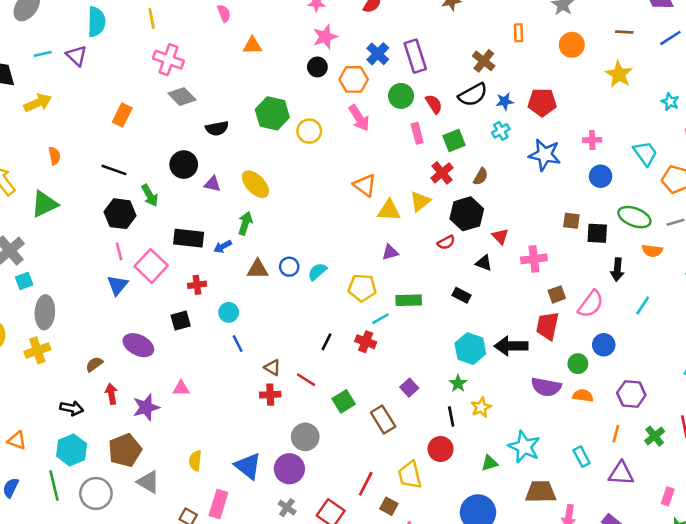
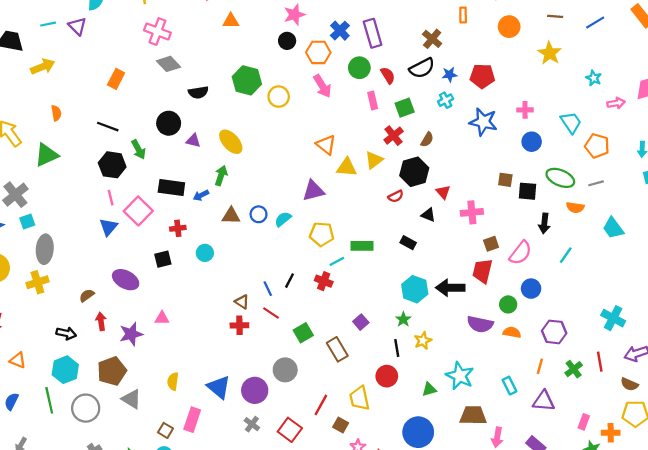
purple triangle: (390, 252) -> (313, 191), moved, size x1.5
blue line: (238, 344) -> (268, 289), moved
gray circle: (305, 437) -> (285, 370), moved

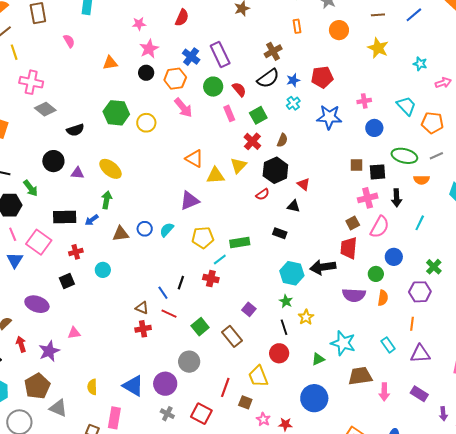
orange triangle: (231, 21) -> (110, 63), moved
brown cross: (432, 39) -> (273, 51), turned 30
pink cross: (472, 212) -> (368, 198), moved
orange semicircle: (512, 332) -> (383, 298), turned 98
green cross: (574, 369) -> (434, 267), moved

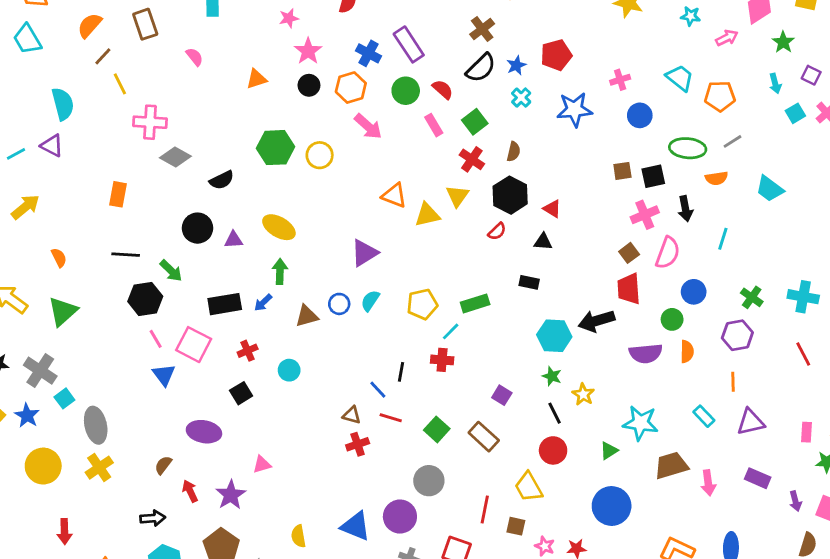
purple triangle: (190, 201) -> (364, 253), moved

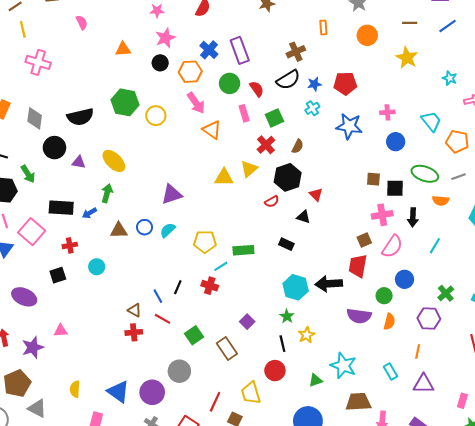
gray diamond: (175, 157) -> (35, 118), moved, turned 55
black semicircle: (222, 180) -> (80, 117), size x1.4
orange triangle: (394, 195) -> (212, 130), moved

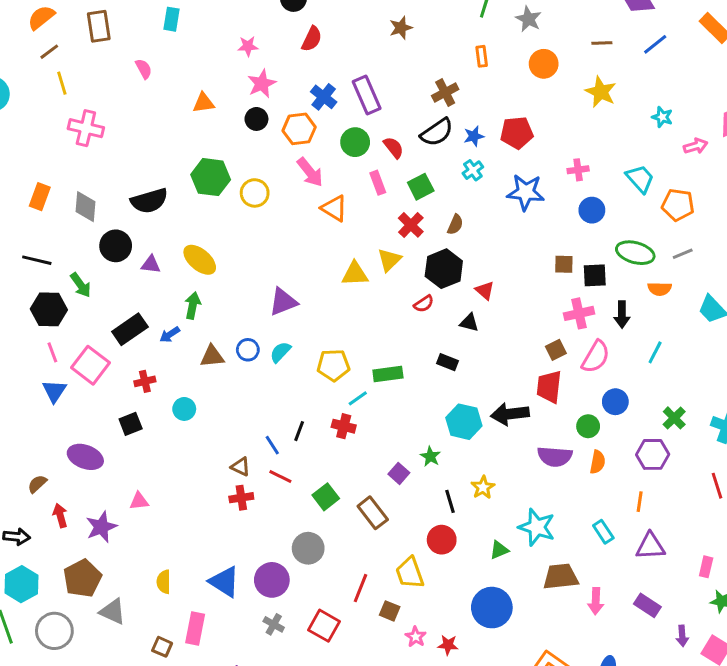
black rectangle: (61, 208) -> (130, 329), turned -35
green star: (287, 316) -> (430, 456), moved

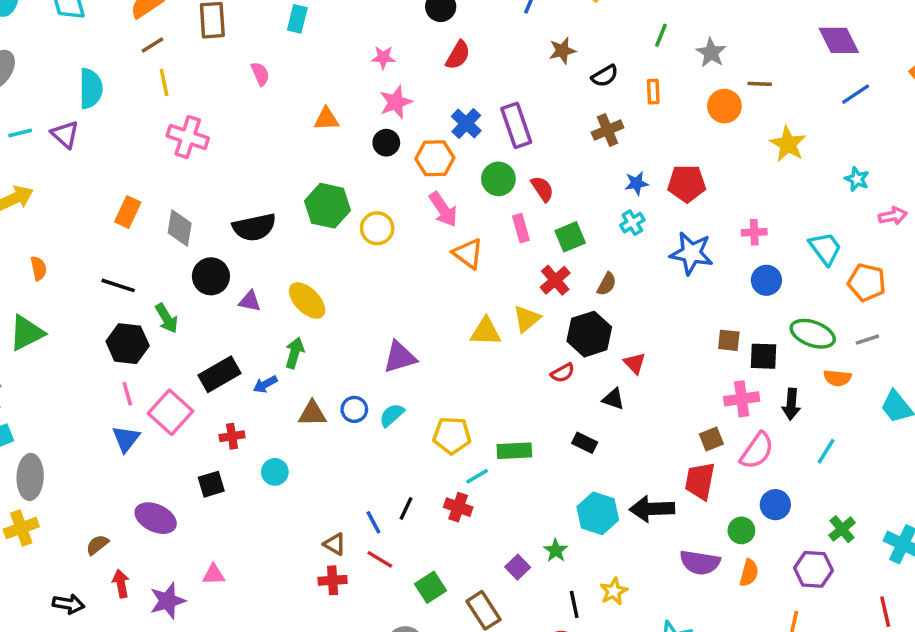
brown line: (602, 43) -> (760, 84), moved
black semicircle: (437, 132) -> (605, 76), moved, size x0.7

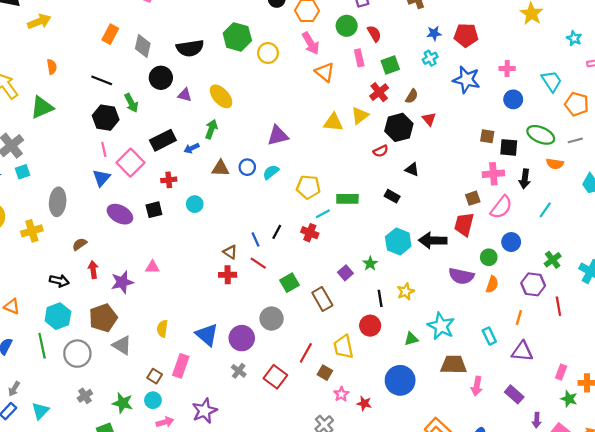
red triangle: (635, 363) -> (429, 119), moved
gray ellipse: (30, 477) -> (58, 202), moved
purple ellipse: (156, 518) -> (120, 214), moved
red line: (885, 612) -> (558, 306), moved

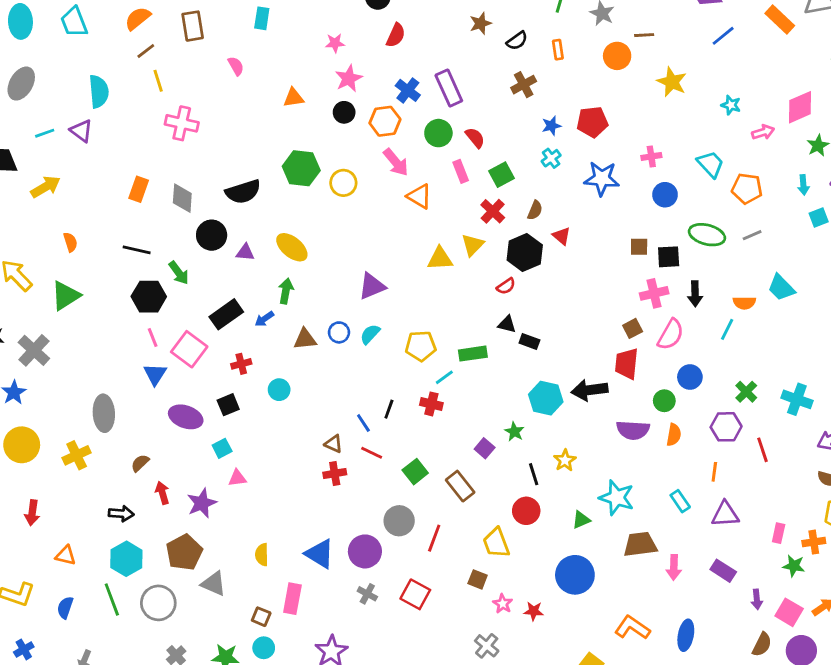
orange semicircle: (555, 164) -> (744, 303), moved
black triangle: (412, 169) -> (507, 324), moved
cyan square: (23, 172) -> (222, 448), moved
red line: (306, 353) -> (434, 538), moved

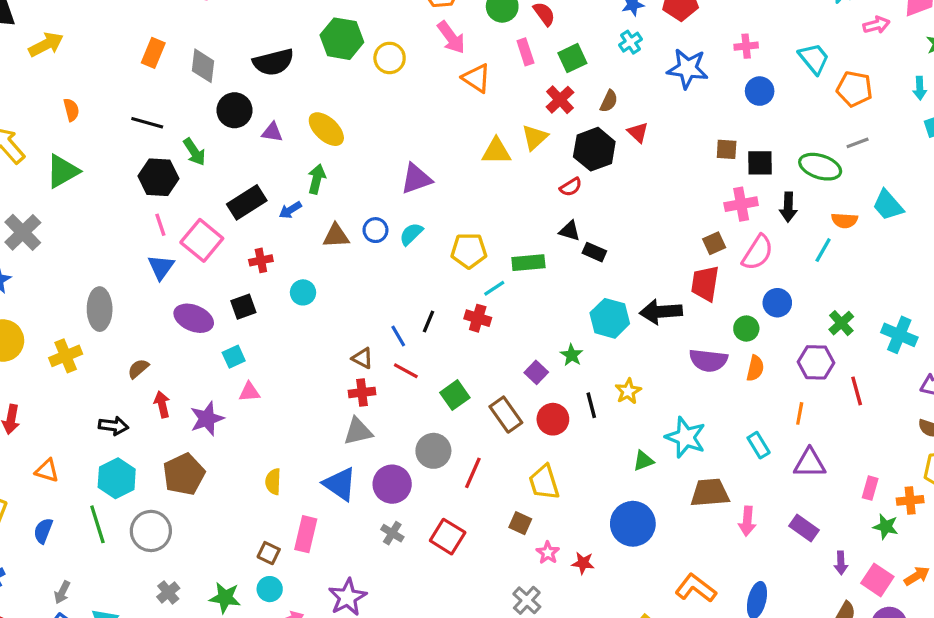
green ellipse: (707, 235) -> (820, 167), moved
red circle: (526, 511) -> (553, 419), moved
gray triangle: (214, 584) -> (358, 431), moved, turned -40

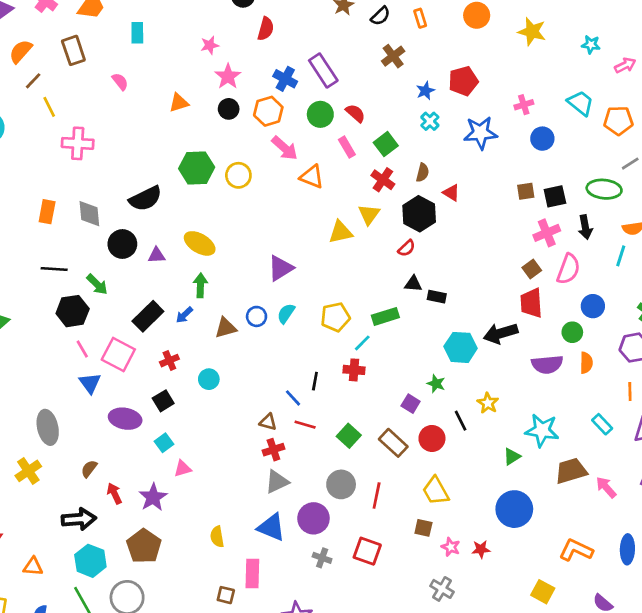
black arrow: (113, 426) -> (79, 519), size x1.4
pink arrow: (747, 521) -> (606, 487), turned 145

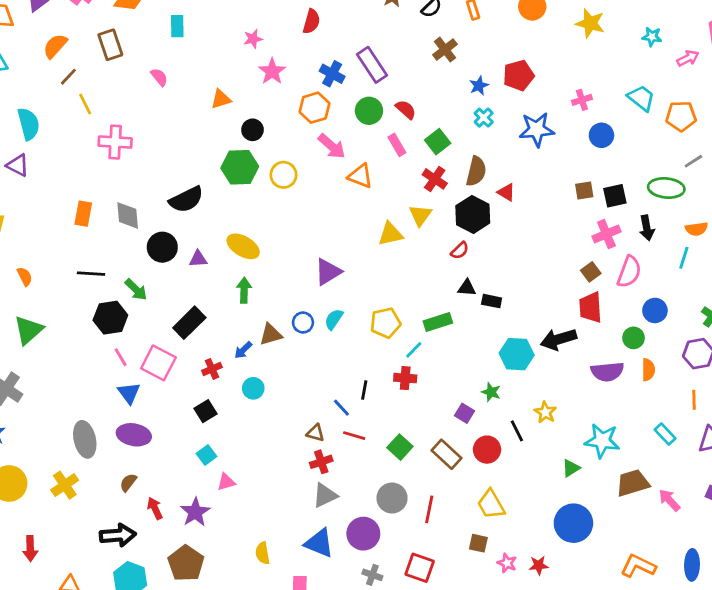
black circle: (229, 109) -> (253, 130), moved
brown semicircle: (423, 173) -> (476, 171), size x1.5
blue arrow: (184, 315) -> (243, 350), moved
purple ellipse: (125, 419) -> (134, 435), moved

